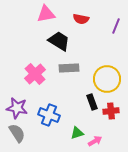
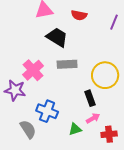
purple star: (17, 108) -> (15, 90), moved
red cross: (111, 111) -> (109, 134), moved
gray semicircle: (17, 133) -> (28, 129), moved
pink arrow: (95, 141) -> (93, 118), moved

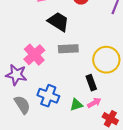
gray semicircle: (28, 129) -> (22, 105), moved
green triangle: (75, 129) -> (76, 105), moved
red cross: (109, 134) -> (110, 119), turned 35

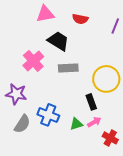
pink cross: (34, 55) -> (33, 61), moved
gray semicircle: (22, 105) -> (22, 124), turned 66

